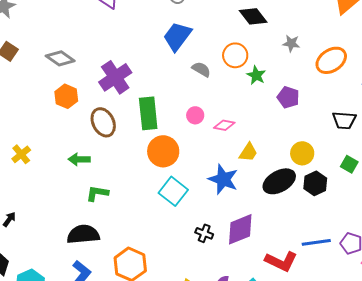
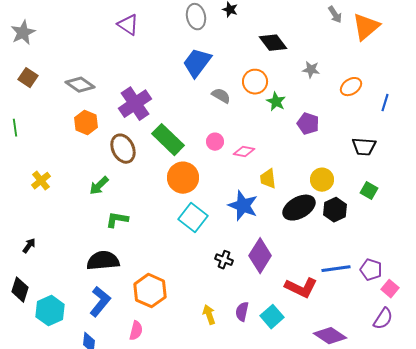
orange ellipse: (331, 60) -> (351, 87), size x0.7
green rectangle: (148, 113) -> (168, 140), turned -40
yellow trapezoid: (248, 152) -> (268, 179), turned 140
green arrow: (79, 159) -> (99, 186), turned -45
purple diamond: (240, 229) -> (260, 256), turned -36

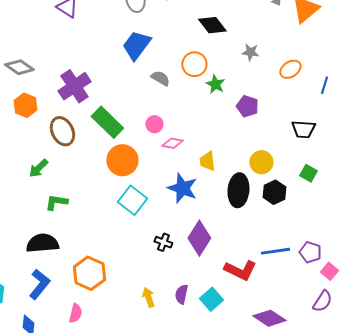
pink diamond: (244, 152) -> (172, 143), moved
black ellipse: (299, 208) -> (238, 190), turned -56

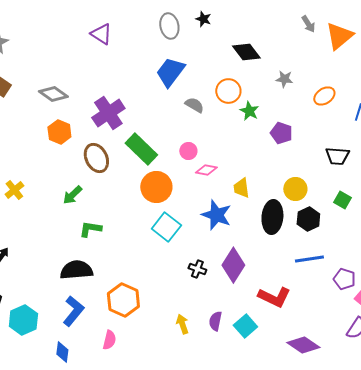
blue line: (275, 251) -> (309, 259), moved

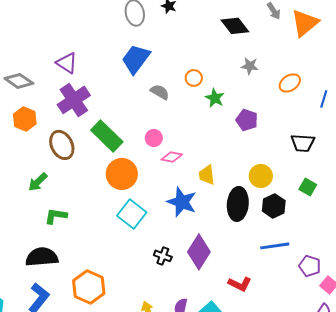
purple triangle: (101, 34) -> (67, 63), moved
black diamond: (246, 52) -> (235, 26), moved
orange circle: (228, 91) -> (194, 78), size x0.7
red L-shape: (274, 297) -> (240, 284), size x0.7

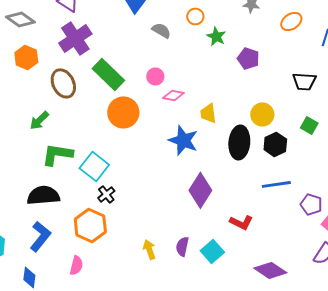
cyan square: (132, 214) -> (94, 166), moved
green L-shape: (56, 216) -> (57, 154), size x1.4
black cross: (163, 256) -> (106, 194), moved, turned 30

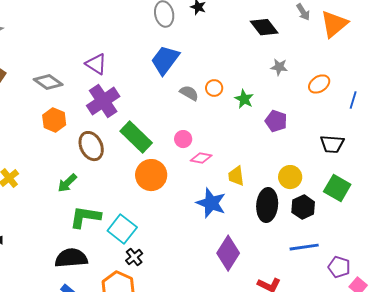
orange circle: (195, 16) -> (214, 88), moved
green square: (309, 125) -> (337, 188), size x1.5

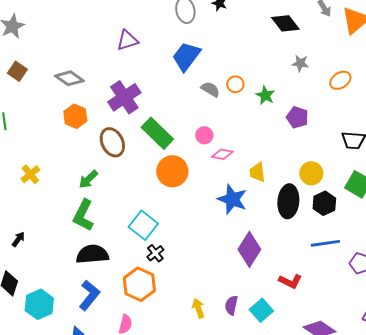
purple triangle: (96, 64) -> (127, 40), moved, turned -50
green L-shape: (85, 217) -> (83, 215), moved, turned -72

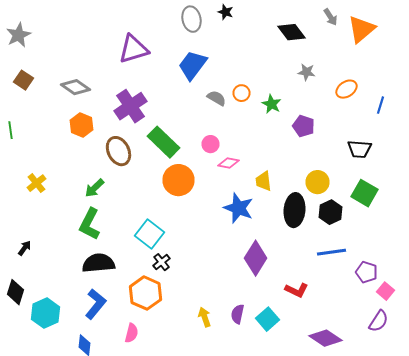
purple triangle: (127, 40) -> (134, 49), size x1.4

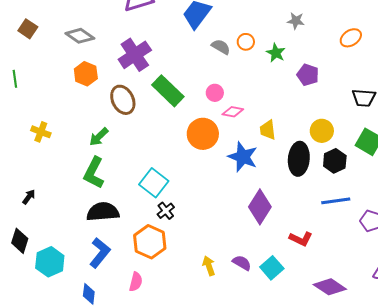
gray star: (306, 72) -> (296, 21), moved
orange circle: (178, 180) -> (203, 134), moved
yellow cross: (36, 183) -> (41, 132), turned -30
purple semicircle: (238, 314) -> (242, 263), turned 108

